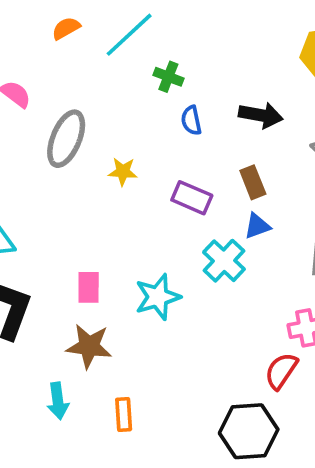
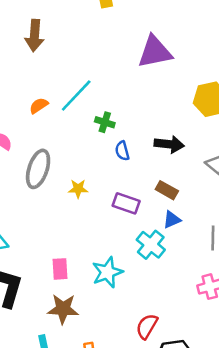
orange semicircle: (66, 28) -> (39, 106), moved
brown rectangle: (253, 182) -> (167, 190), turned -35
red semicircle: (281, 371) -> (147, 326), moved

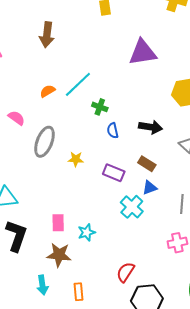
cyan star: (107, 272) -> (87, 232), moved, size x0.7

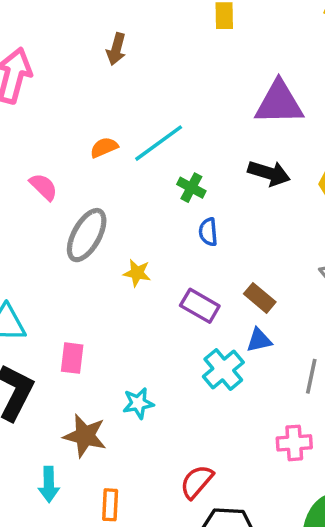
brown arrow: (47, 35) -> (116, 49), size x0.7
black arrow: (151, 127) -> (269, 173), moved
pink rectangle: (58, 223) -> (72, 358), moved

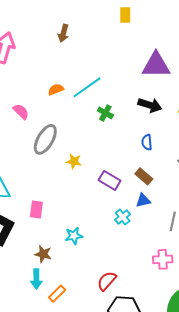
blue semicircle: (208, 232) -> (147, 142), moved
cyan cross: (223, 369) -> (123, 217), size x0.7
brown star: (85, 436) -> (43, 254), size x0.7
cyan arrow: (49, 484) -> (36, 279), moved
orange rectangle: (110, 505) -> (57, 294), turned 42

